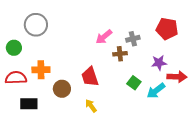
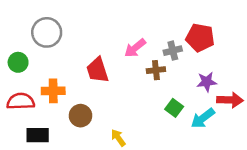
red pentagon: (167, 29) -> (200, 38), moved
red trapezoid: (90, 77) -> (97, 70), moved

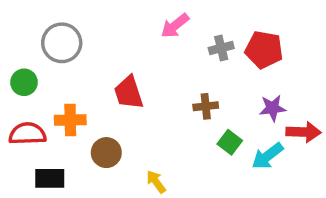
pink arrow: (135, 48) -> (175, 26), moved
gray cross: (173, 51) -> (221, 48), moved
brown cross: (156, 70) -> (206, 106), moved

